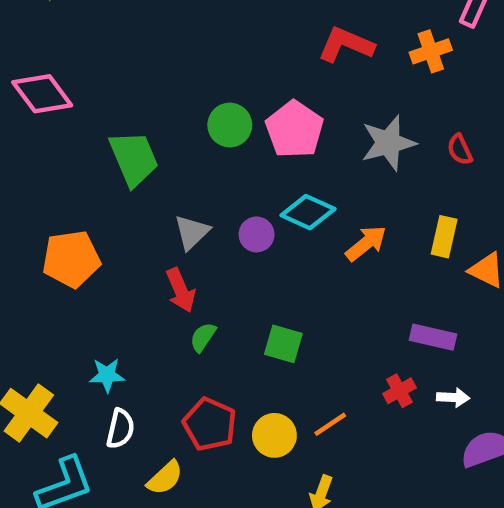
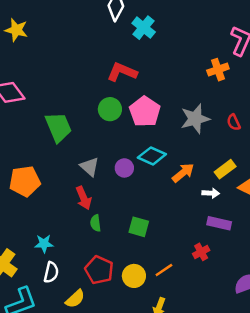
red L-shape: (346, 45) -> (122, 72), moved
gray triangle: (192, 232) -> (90, 167), turned -35
yellow rectangle: (444, 237) -> (225, 169), turned 40
green semicircle: (203, 337) -> (96, 223), turned -42
white arrow: (453, 397) -> (211, 193), moved

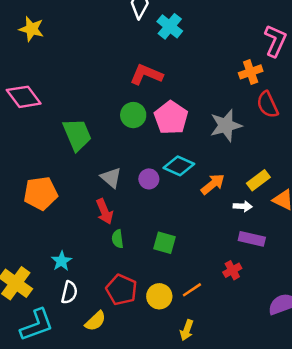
red semicircle: (234, 122) -> (268, 105), moved, size x1.5
cyan star: (44, 244) -> (61, 261), turned -30

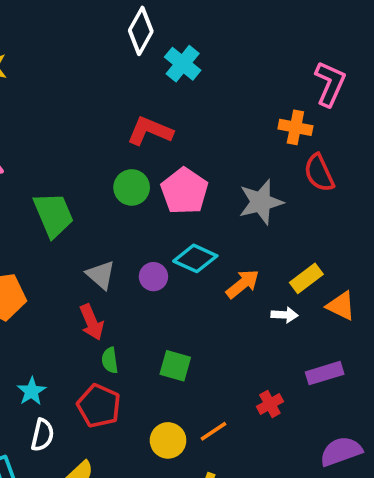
orange cross: (251, 72) -> (295, 127), turned 30
purple rectangle: (252, 239) -> (325, 373), moved, turned -30
red pentagon: (121, 290) -> (99, 406), moved

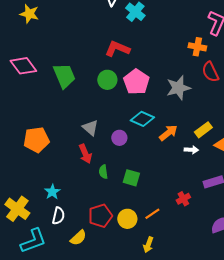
green trapezoid: (53, 215) -> (64, 76), moved
purple circle: (153, 277) -> (119, 138), moved
green semicircle: (110, 360) -> (103, 172), moved
red pentagon: (99, 406) -> (100, 216), moved, turned 30

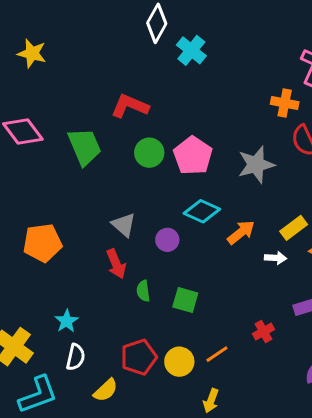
red L-shape: (117, 49) -> (130, 106), moved

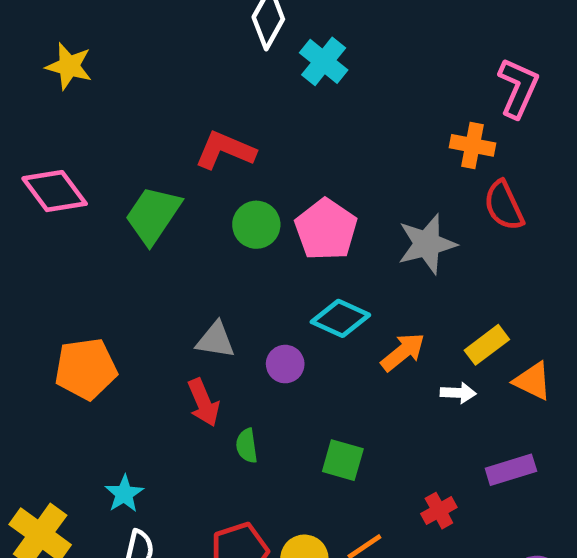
green trapezoid: (85, 147) -> (153, 215), turned -123
gray triangle: (124, 225) -> (216, 340), turned -32
green square: (185, 300) -> (343, 460), moved

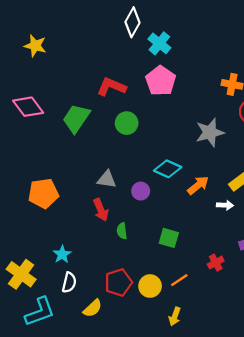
pink pentagon: (326, 230) -> (161, 81), moved

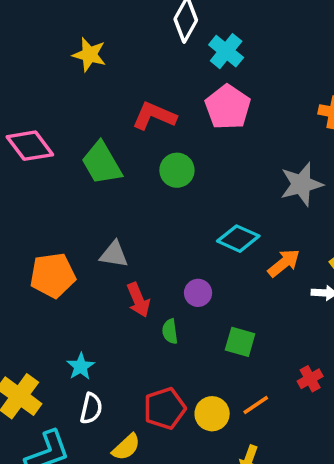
yellow star: (35, 46) -> (89, 55), moved
green trapezoid: (76, 118) -> (102, 163), turned -64
gray triangle: (107, 179) -> (114, 254), moved
purple circle: (141, 191) -> (198, 293), moved

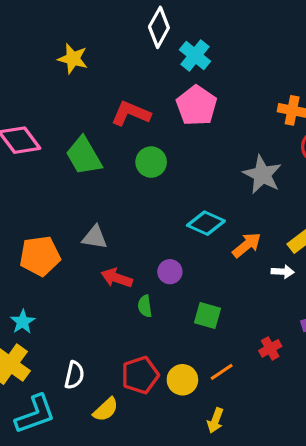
gray star: (301, 184) -> (262, 175), turned -30
red arrow: (138, 300) -> (117, 278), turned 132
cyan star: (81, 366) -> (23, 322), moved

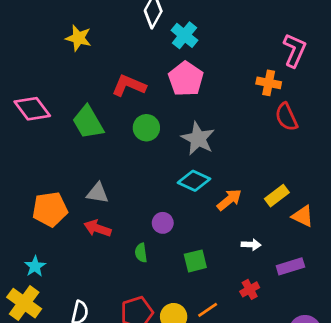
gray star: (262, 175) -> (198, 139), moved
white arrow: (283, 272) -> (251, 245), moved
red arrow: (117, 278) -> (97, 228), moved
green square: (208, 316) -> (195, 261), turned -30

